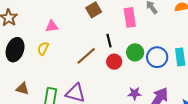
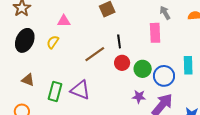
pink rectangle: (130, 17) -> (155, 33), moved
green circle: (135, 52) -> (143, 69), moved
blue circle: (157, 57) -> (164, 76), moved

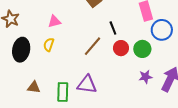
blue circle: (164, 76) -> (162, 30), moved

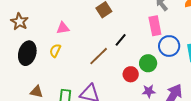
black line: (113, 28) -> (121, 40), turned 56
red circle: (121, 48) -> (131, 74), moved

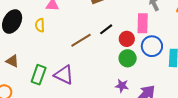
yellow semicircle: (55, 51) -> (40, 25), turned -40
red circle: (131, 74) -> (127, 39), moved

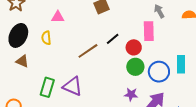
blue circle: (152, 46) -> (159, 72), moved
brown triangle: (12, 61) -> (22, 61), moved

